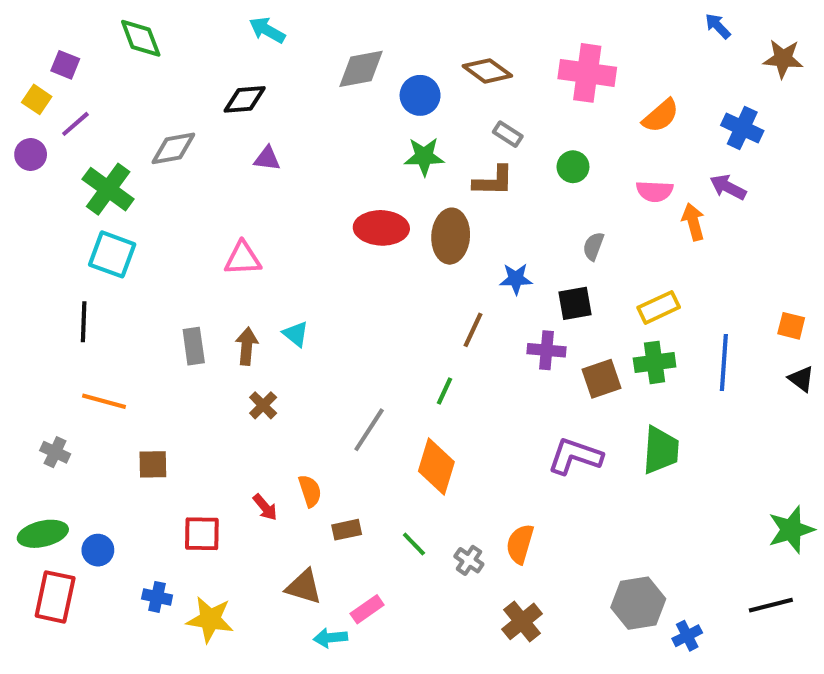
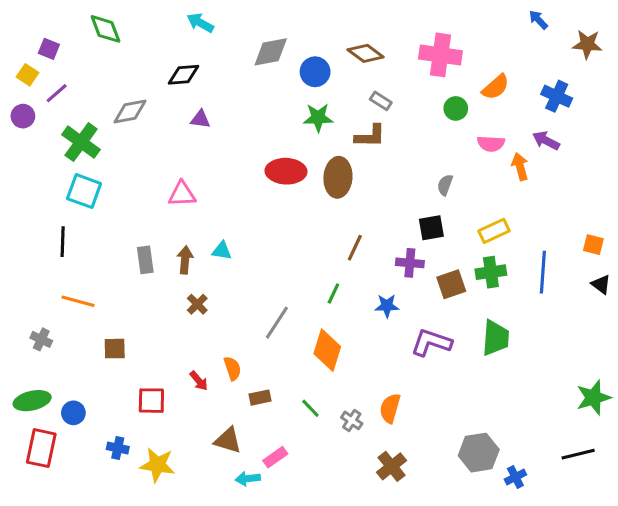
green circle: (573, 167) -> (456, 108), moved
blue star: (516, 279) -> (387, 306), moved
cyan triangle: (296, 334) -> (222, 251), turned -30

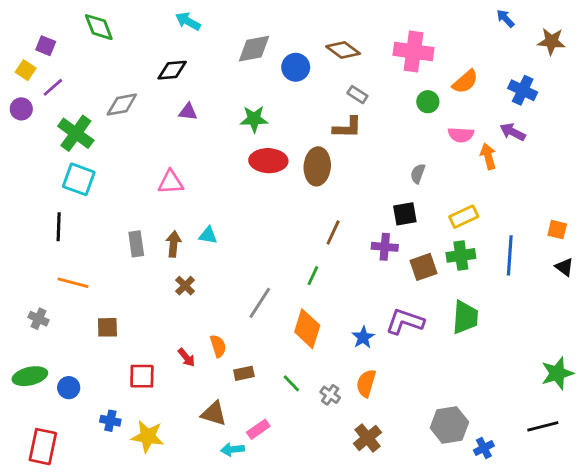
green star: (318, 118) -> (254, 119), moved
blue star: (387, 306) -> (363, 337), moved, turned -30
red rectangle: (41, 448) -> (43, 447), moved

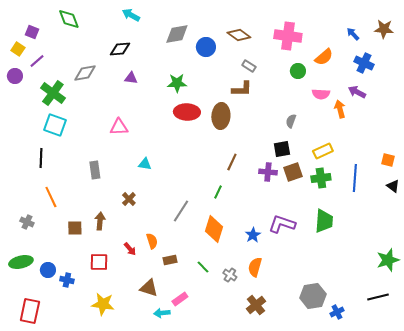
blue arrow: (505, 18) -> (353, 34), moved
brown arrow: (174, 244) -> (100, 221), moved
brown square: (424, 267) -> (293, 172), moved
orange line: (73, 283) -> (51, 197), turned 50
blue cross: (110, 421) -> (67, 280), moved

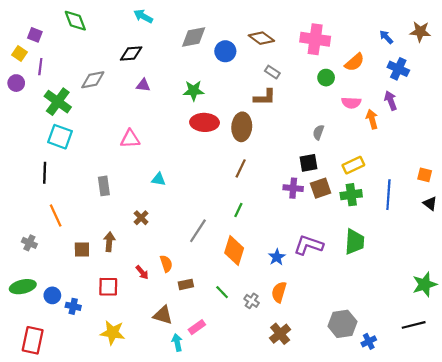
purple line: (37, 61) -> (40, 67), turned -42
purple arrow: (357, 92) -> (391, 101), turned 42
brown line: (232, 162) -> (241, 168), moved
cyan arrow: (162, 313) -> (177, 342), turned 84

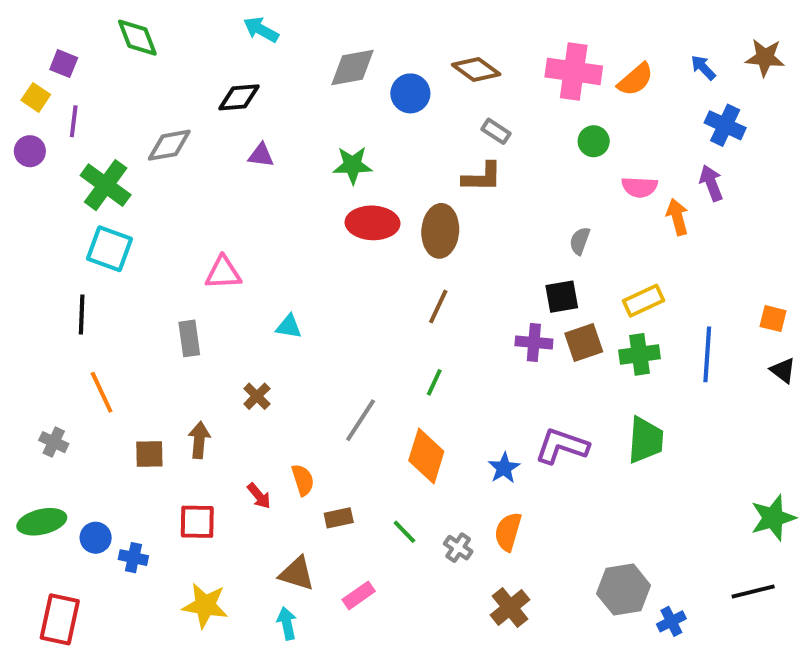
orange semicircle: (355, 62) -> (635, 79), moved
pink triangle: (130, 139) -> (223, 273), moved
cyan arrow: (177, 342) -> (287, 623), moved

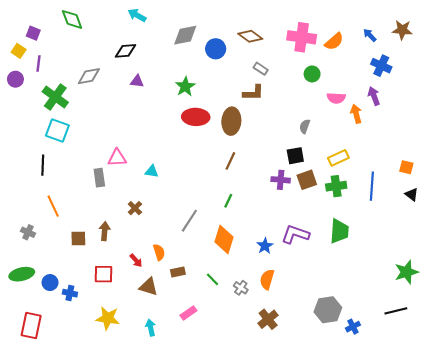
green star: (353, 165) -> (185, 87), turned -30
pink triangle: (223, 273) -> (117, 158), moved
brown triangle: (297, 574) -> (149, 287), moved

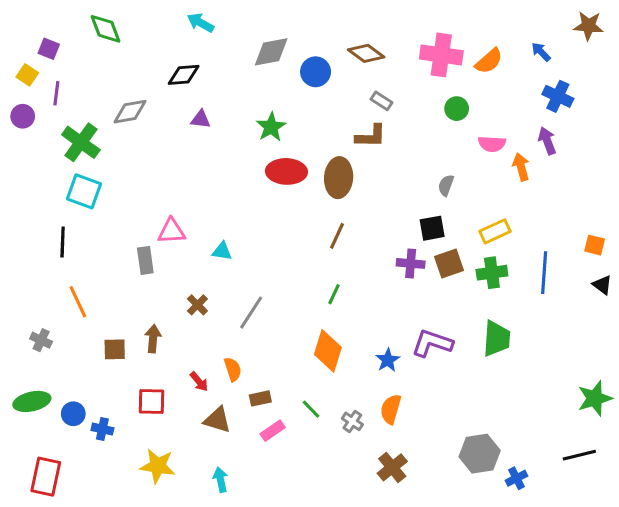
brown star: (402, 30) -> (589, 26), moved
gray line: (189, 221) -> (251, 313), moved
pink rectangle: (188, 313) -> (273, 431), moved

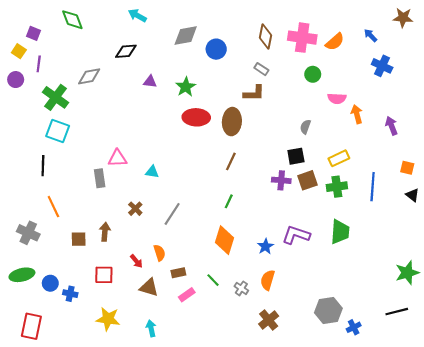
brown diamond: (366, 53) -> (265, 37), moved, turned 65
purple triangle: (201, 119) -> (150, 82), moved
purple arrow: (547, 141) -> (391, 126), moved
gray cross: (41, 340) -> (28, 233), size x1.5

